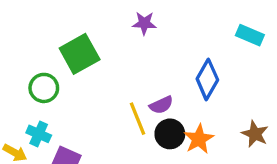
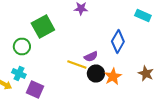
yellow line: (137, 119) -> (77, 64), turned -48

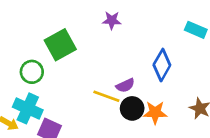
cyan cross: (19, 74) -> (28, 108), size x1.5
orange star: (113, 76) -> (155, 112), turned 30

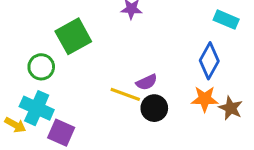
blue diamond: (162, 65) -> (209, 61), moved
orange star: (155, 112) -> (205, 99), moved

